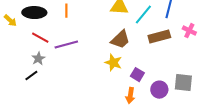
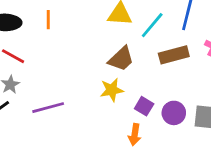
purple line: (66, 45) -> (48, 108), moved
yellow star: (113, 63) -> (112, 90), turned -30
purple circle: (159, 90) -> (174, 113), moved

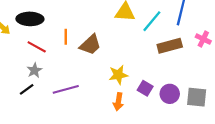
orange line: (48, 20) -> (66, 37), moved
brown trapezoid: (121, 59) -> (90, 45), moved
orange arrow: (135, 135) -> (118, 102), moved

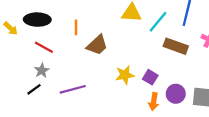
orange line: (66, 37) -> (76, 27), moved
brown rectangle: (170, 46) -> (176, 46), turned 35
purple square: (145, 88) -> (150, 77), moved
orange arrow: (118, 102) -> (154, 102), moved

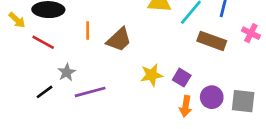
orange line: (76, 27) -> (88, 31), moved
red line: (44, 47) -> (43, 42), moved
gray star: (42, 71) -> (67, 72), moved

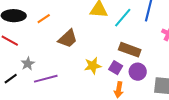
orange line: (88, 31) -> (44, 19), moved, turned 56
brown rectangle: (212, 41) -> (130, 50), moved
purple circle: (212, 97) -> (138, 72), moved

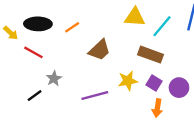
brown rectangle: (130, 50) -> (151, 55), moved
purple line: (46, 79) -> (95, 96), moved

